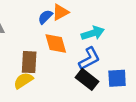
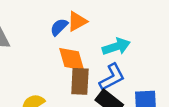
brown rectangle: (29, 62) -> (80, 81), moved

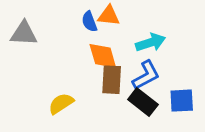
orange triangle: (77, 21) -> (109, 16), turned 35
blue semicircle: (59, 27) -> (89, 22), turned -66

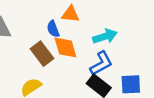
blue semicircle: (89, 22) -> (53, 29), moved
brown rectangle: (112, 80) -> (42, 54), moved, turned -40

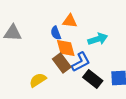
brown rectangle: (42, 54) -> (62, 63), moved
blue L-shape: (101, 63) -> (81, 62), moved

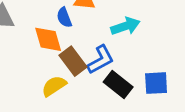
orange diamond: (66, 48) -> (48, 39), moved
yellow semicircle: (38, 80) -> (54, 86), moved

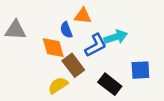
blue L-shape: (101, 60) -> (96, 45), moved
blue square: (156, 83) -> (140, 70), moved

